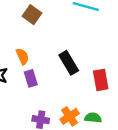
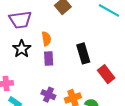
red rectangle: (101, 80) -> (106, 74), turned -42

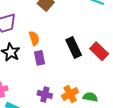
red rectangle: (106, 74) -> (99, 51), moved

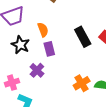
purple cross: (45, 94) -> (37, 70), moved, turned 32

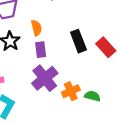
purple cross: (37, 70) -> (45, 78), moved, size x1.6

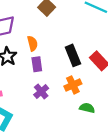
purple cross: (45, 78) -> (41, 92), size x0.6
orange cross: (71, 91) -> (73, 85), moved

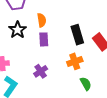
purple cross: (41, 92) -> (41, 71), moved
green semicircle: (87, 108) -> (86, 84), turned 40

